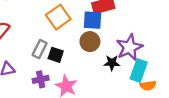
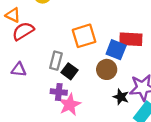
gray rectangle: (40, 49) -> (56, 61), turned -30
purple cross: (41, 79) -> (59, 92), moved

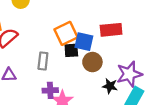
blue square: (116, 50) -> (84, 42), moved
black square: (70, 71) -> (71, 50), moved, turned -32

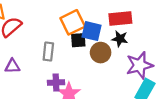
black star: (110, 86) -> (120, 39), moved

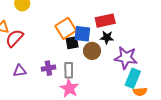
gray rectangle: (48, 51) -> (69, 70), moved
purple star: (139, 65) -> (126, 58), turned 30
purple cross: (56, 83) -> (48, 68), moved

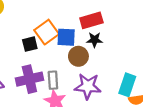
black square: (72, 43) -> (30, 44), moved
purple star: (126, 58) -> (88, 86), moved
purple cross: (48, 68) -> (29, 79), size x1.6

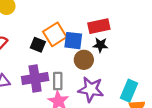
black square: (30, 44) -> (38, 45), turned 32

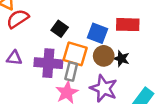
orange square: (55, 34) -> (75, 54), moved, turned 35
black star: (100, 45) -> (121, 59), moved

